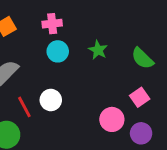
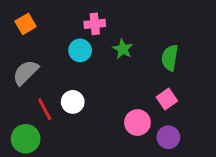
pink cross: (52, 24) -> (95, 24), moved
green semicircle: (142, 58) -> (170, 58), turned 55

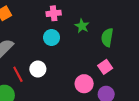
green star: (123, 49) -> (82, 26), moved
cyan circle: (80, 50) -> (52, 38), moved

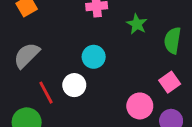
cyan circle: (52, 38) -> (94, 57), moved

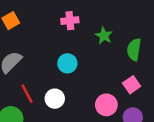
white circle: (74, 85) -> (55, 99), moved

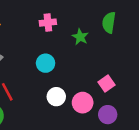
green semicircle: (134, 50) -> (109, 23), moved
white circle: (55, 99) -> (56, 97), moved

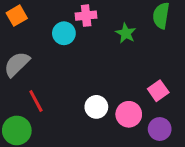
cyan circle: (46, 63) -> (64, 33), moved

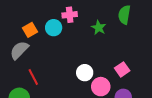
orange square: (17, 16) -> (30, 30), moved
white circle: (96, 107) -> (85, 73), moved

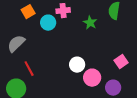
orange square: (30, 30) -> (28, 12), moved
pink square: (122, 69) -> (121, 62), moved

